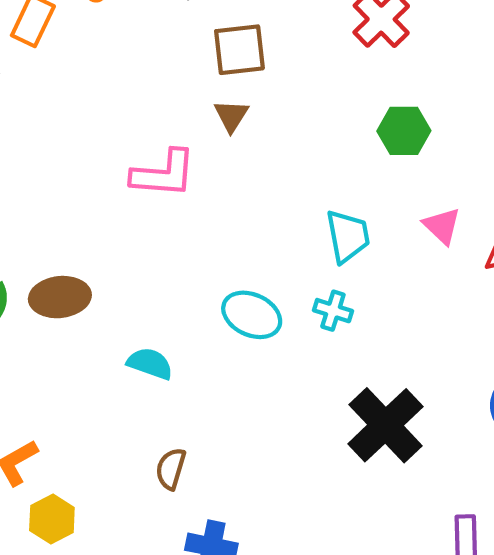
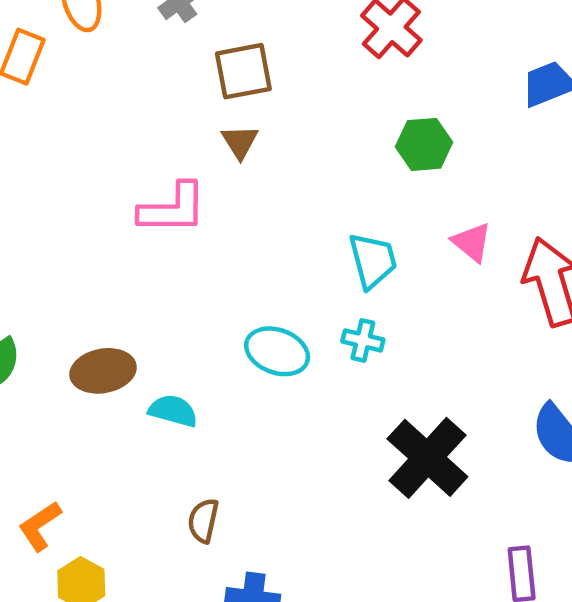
brown ellipse: (60, 297) -> (103, 371), moved

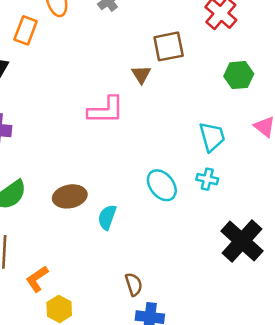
brown square: (243, 71) -> (169, 46), moved
cyan ellipse: (277, 351) -> (162, 185), turned 32
cyan semicircle: (173, 411) -> (107, 217), turned -85
brown semicircle: (203, 521) -> (134, 284), moved, turned 150

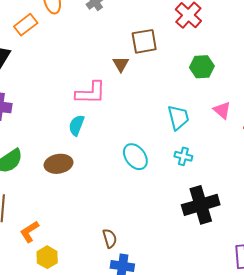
orange rectangle: (26, 30) -> (26, 25), turned 30
cyan cross: (207, 179) -> (183, 156), moved
cyan semicircle: (107, 217) -> (76, 125), moved
black cross: (242, 241) -> (201, 205), turned 30

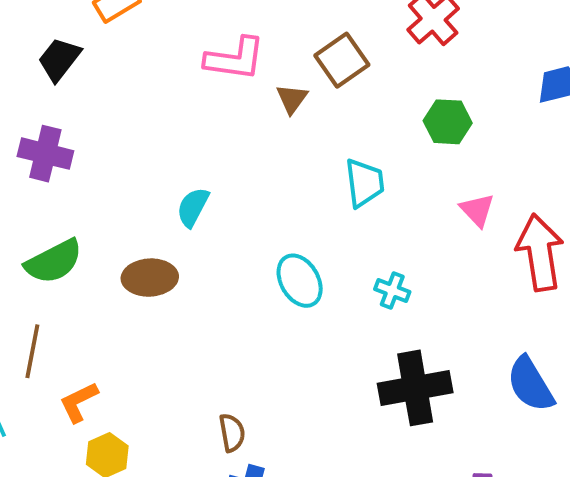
brown square: (144, 41) -> (342, 60), turned -32
pink L-shape: (91, 93) -> (235, 59), moved
cyan trapezoid: (178, 117) -> (364, 183), moved

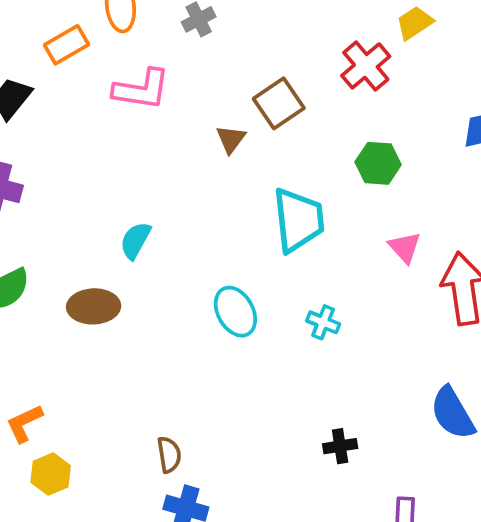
pink L-shape: (235, 59) -> (141, 89), moved
cyan trapezoid: (364, 183) -> (298, 220), size x1.4
black cross: (415, 388) -> (340, 446), moved, size x0.5

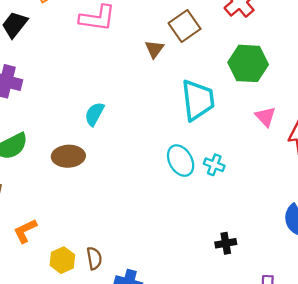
green hexagon: (378, 163) -> (248, 63), size x1.4
cyan ellipse: (235, 312) -> (181, 161), moved
brown semicircle: (169, 455) -> (94, 258), moved
yellow hexagon: (51, 474) -> (62, 260), moved

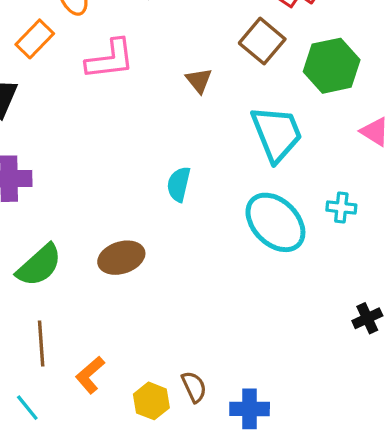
brown square: (185, 26) -> (262, 41), moved
cyan semicircle: (94, 114) -> (179, 184), moved
cyan ellipse: (181, 161) -> (275, 222), size x1.4
cyan cross: (214, 165) -> (341, 208), moved

